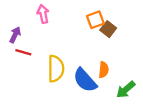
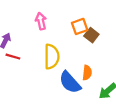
pink arrow: (43, 14) -> (41, 21), moved
yellow semicircle: (56, 69) -> (52, 57), moved

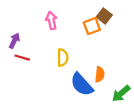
brown square: (91, 35) -> (104, 16), moved
yellow semicircle: (52, 57) -> (63, 58), size x0.7

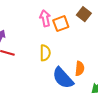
pink arrow: (51, 20) -> (45, 18), moved
orange square: (92, 26) -> (61, 24), moved

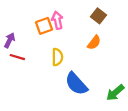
orange square: (61, 24) -> (44, 26), moved
orange semicircle: (80, 69) -> (94, 43), moved, turned 32

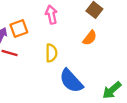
orange square: (44, 26) -> (19, 29), moved

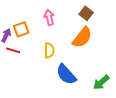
orange semicircle: (90, 38) -> (82, 37), size x1.6

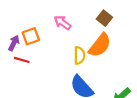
pink arrow: (49, 17) -> (62, 23), turned -42
yellow semicircle: (49, 50) -> (79, 55), moved

